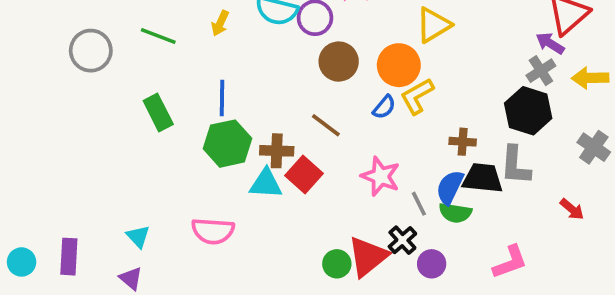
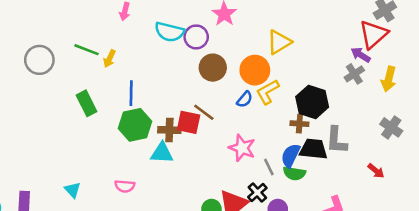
yellow arrow: (220, 23) -> (109, 59), moved
yellow arrow: (590, 78) -> (389, 79), turned -75
black hexagon: (528, 111) -> (312, 102), moved
red square: (304, 175) -> (189, 122), moved, turned -30
pink semicircle: (213, 231) -> (125, 186), size x0.7

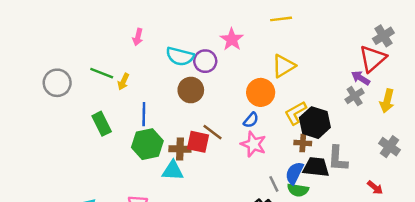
brown circle: (213, 68) -> (191, 90), moved
yellow L-shape: (268, 92) -> (296, 113), moved
pink star: (242, 148) -> (253, 144), moved

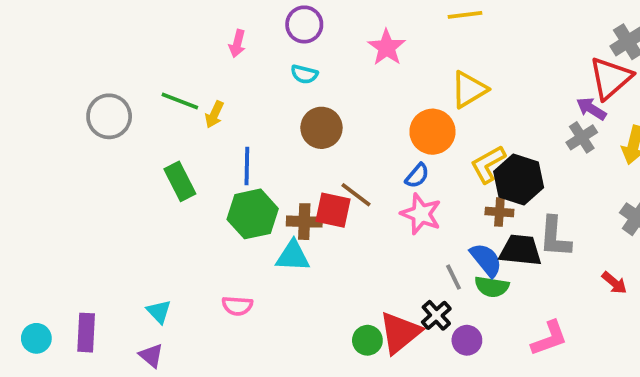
cyan semicircle: (180, 56) -> (304, 74), size x0.6
purple circle: (205, 61) -> (304, 24), moved
blue semicircle: (294, 173) -> (486, 260), turned 115

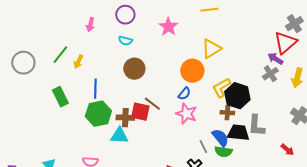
green line: (180, 101) -> (60, 55), turned -72

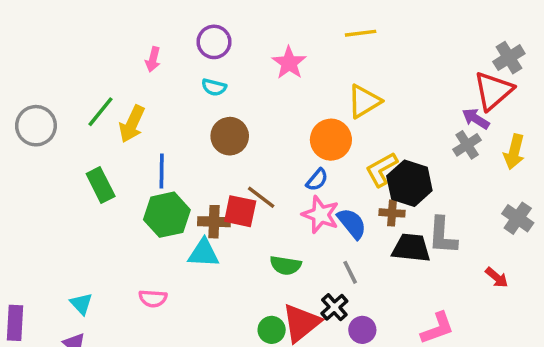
yellow arrow: (78, 62) -> (132, 124), size x1.5
blue semicircle: (220, 138) -> (352, 223), moved
green semicircle: (223, 152) -> (286, 265), moved

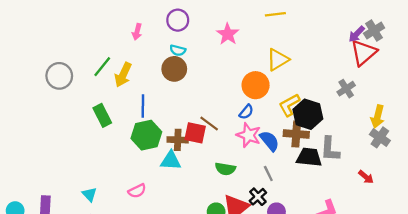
purple arrow: (476, 119) -> (357, 34), moved, turned -78
brown circle: (230, 136) -> (174, 69), moved
yellow arrow: (514, 152) -> (378, 117), moved
brown cross: (392, 213) -> (296, 134), size x1.5
pink semicircle: (153, 298) -> (137, 191), turned -30

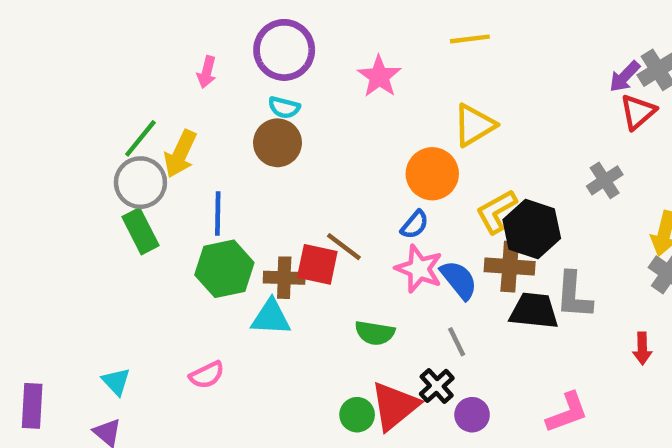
purple circle: (178, 20) -> (284, 50), size x1.4
red triangle: (364, 53) -> (638, 112), size x0.7
gray circle: (59, 76) -> (140, 183), moved
red arrow: (366, 177) -> (642, 348), turned 49

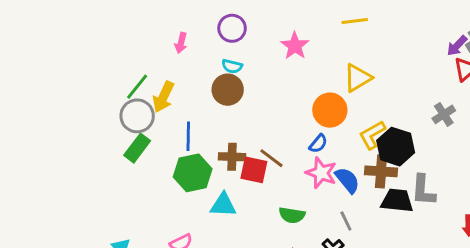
purple circle: (284, 50) -> (232, 28), size x0.7
green rectangle: (140, 231) -> (137, 148), turned 64
brown cross: (284, 278) -> (232, 157), moved

